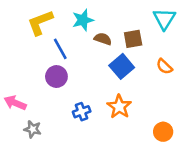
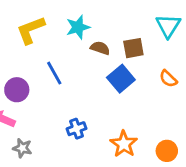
blue line: (60, 49) -> (54, 73), moved
purple circle: (56, 77) -> (17, 90), moved
orange star: (119, 107) -> (124, 144), moved

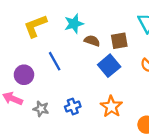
orange star: (124, 144) -> (111, 107), moved
gray star: (22, 148) -> (41, 109), moved

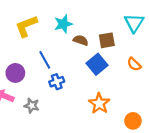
blue cross: (73, 107) -> (57, 82), moved

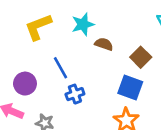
brown square: (107, 40) -> (141, 57), moved, turned -35
blue square: (97, 64) -> (130, 87), moved, turned -30

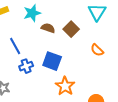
brown square: (141, 57) -> (71, 29), moved
blue square: (130, 87) -> (52, 61), moved

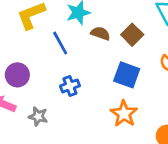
blue line: (15, 46) -> (60, 43), moved
blue square: (52, 61) -> (127, 75), moved

